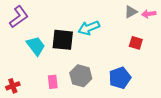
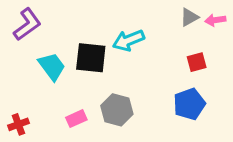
red square: (136, 43) -> (197, 62), turned -32
blue pentagon: (120, 78) -> (189, 104), moved
pink rectangle: (53, 82) -> (76, 119), turned 72

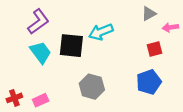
pink arrow: (215, 20) -> (170, 27), moved
purple L-shape: (27, 24) -> (38, 22), moved
pink rectangle: (76, 119) -> (41, 100), moved

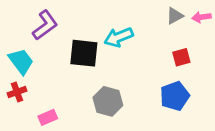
pink arrow: (170, 27) -> (201, 17), moved
cyan trapezoid: (41, 52) -> (21, 61), moved
red cross: (14, 98) -> (17, 92), moved

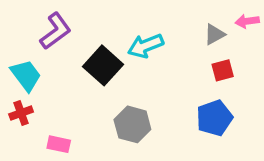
gray triangle: (175, 16) -> (214, 34), moved
black square: (84, 53) -> (103, 65), turned 36
pink rectangle: (48, 117) -> (59, 144), turned 36

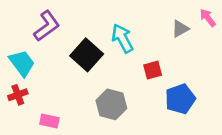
pink arrow: (247, 21) -> (208, 18), turned 60
cyan arrow: (146, 46) -> (122, 38), turned 84
red square: (223, 70) -> (153, 70), moved

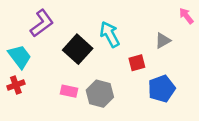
gray triangle: (180, 29) -> (163, 41), moved
pink rectangle: (49, 121) -> (69, 91), moved

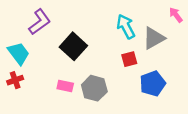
cyan arrow: (110, 34) -> (126, 27), moved
gray triangle: (163, 41) -> (154, 38), size x1.5

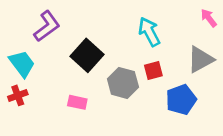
gray triangle: (154, 38) -> (200, 59), moved
gray hexagon: (94, 88) -> (123, 83), moved

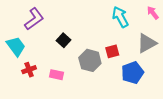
cyan arrow: (149, 32) -> (120, 17), moved
black square: (87, 55) -> (64, 40), size x0.6
red cross: (18, 95) -> (29, 70), moved

